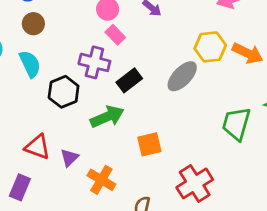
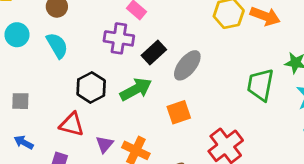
gray ellipse: (182, 76) -> (187, 65), moved
black hexagon: (64, 92) -> (91, 87), moved
purple triangle: (69, 158) -> (105, 144), moved

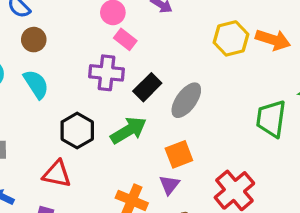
purple triangle: (105, 144) -> (169, 185), moved

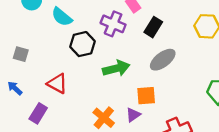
cyan semicircle: (36, 84) -> (62, 17), turned 145
black rectangle: (147, 87) -> (153, 27), moved, turned -30
black hexagon: (77, 131) -> (82, 44), moved

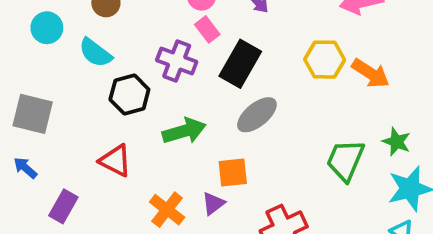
black rectangle: (153, 27) -> (240, 64), size x1.4
gray square: (21, 54) -> (33, 114), size x1.6
red triangle: (57, 84) -> (115, 161), moved

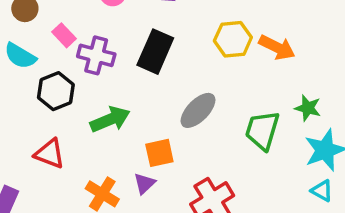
pink rectangle: (207, 29) -> (64, 35), moved
gray ellipse: (257, 115) -> (198, 110), moved

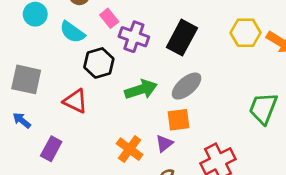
gray ellipse: (198, 110) -> (187, 86), moved
red triangle: (50, 154) -> (75, 101), moved

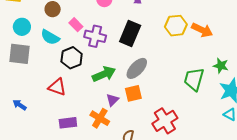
gray square: (26, 79) -> (19, 54), moved
purple triangle: (164, 143) -> (112, 100), moved
purple rectangle: (51, 149) -> (68, 123), moved, turned 60

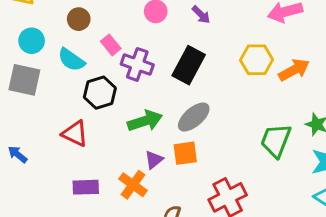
orange arrow: (202, 30) -> (294, 70), turned -60

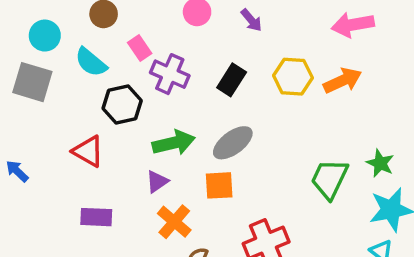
yellow hexagon: (257, 60) -> (293, 77), moved
black rectangle: (189, 65) -> (232, 80), size x0.7
orange arrow: (294, 70) -> (343, 81), moved
purple triangle: (154, 160) -> (157, 181), moved
orange cross: (133, 185) -> (174, 222), moved

